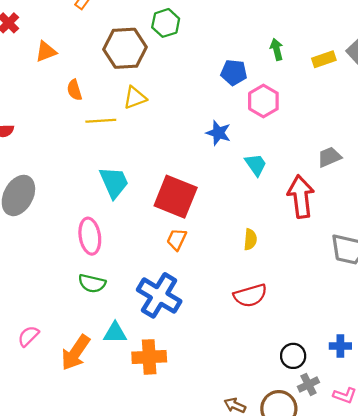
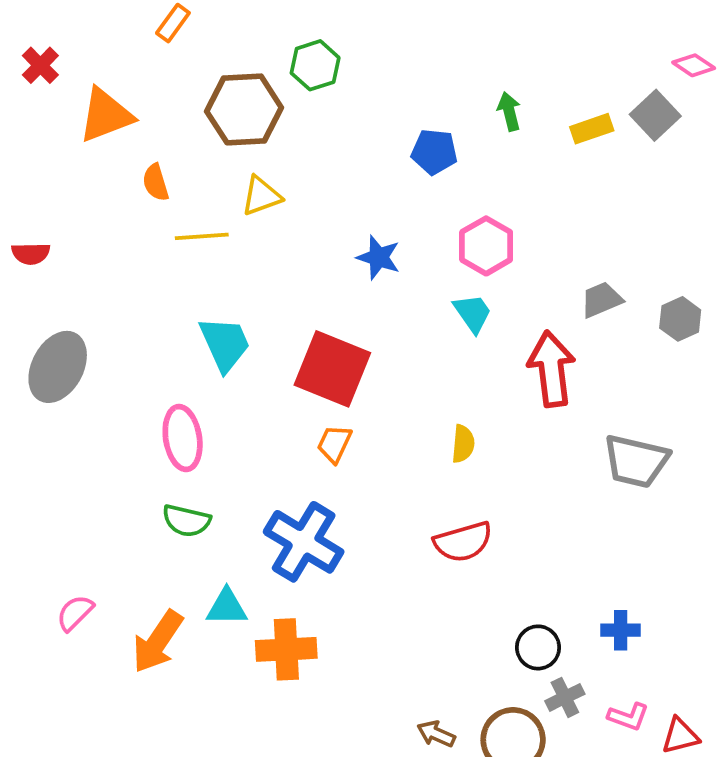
orange triangle: (46, 52) -> (106, 115), size x1.5
pink hexagon: (263, 101) -> (486, 246), moved
blue star: (218, 133) -> (379, 257), moved

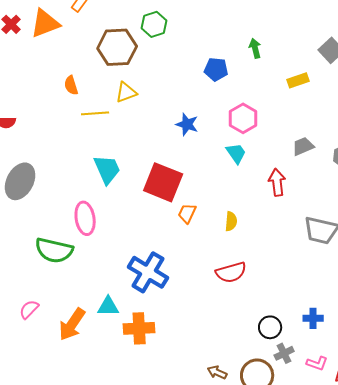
orange triangle: (106, 115) -> (45, 23), moved
yellow rectangle: (592, 129) -> (298, 80), moved
red arrow: (551, 369) -> (277, 182), size x0.7
orange trapezoid: (334, 444) -> (187, 213), moved
green semicircle: (186, 521) -> (54, 250), moved, size x1.5

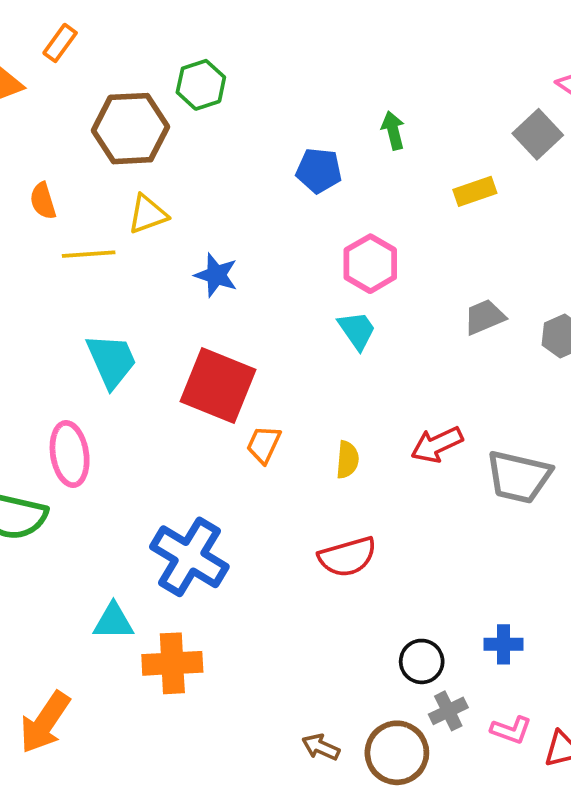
blue star: (187, 124) -> (216, 275), moved
red arrow: (277, 182) -> (437, 444), moved, turned -108
orange arrow: (72, 324) -> (45, 722), moved

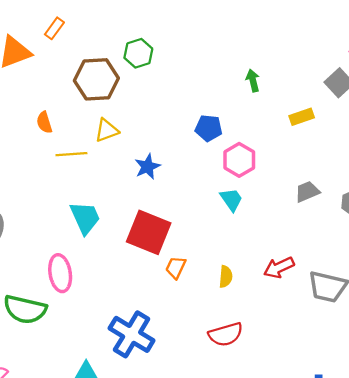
blue pentagon: (319, 170) -> (209, 128), moved
blue star: (216, 275) -> (147, 167), turned 30

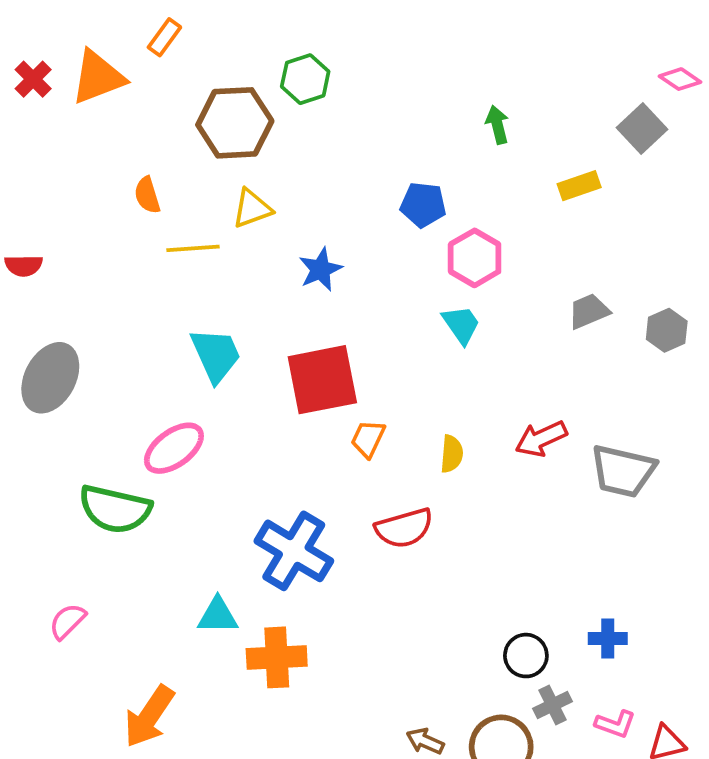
red square: (149, 232) -> (322, 380), turned -33
pink ellipse: (60, 273) -> (174, 448), turned 63
red semicircle: (226, 334) -> (404, 528), moved

